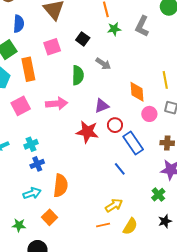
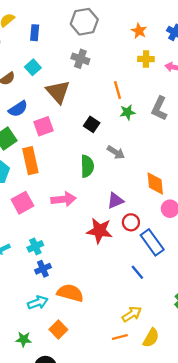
blue semicircle: (19, 24) -> (18, 109), turned 54
pink square: (52, 47) -> (44, 126), moved
orange semicircle: (61, 186) -> (70, 293), turned -80

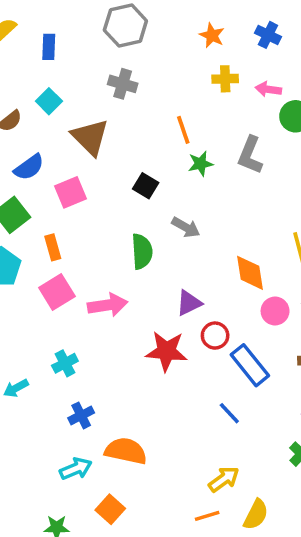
orange rectangle: (30, 161) -> (53, 247), size x0.6
pink square: (22, 203) -> (57, 292), moved
cyan cross: (35, 246) -> (65, 363), moved

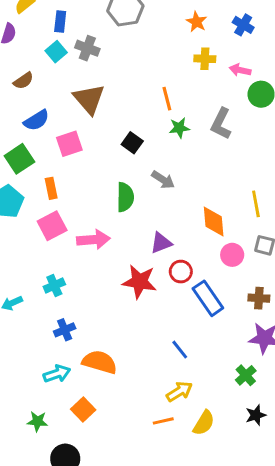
gray cross: (123, 84) -> (87, 48), moved
cyan square: (49, 101) -> (56, 52), moved
blue line: (229, 413) -> (180, 350), moved

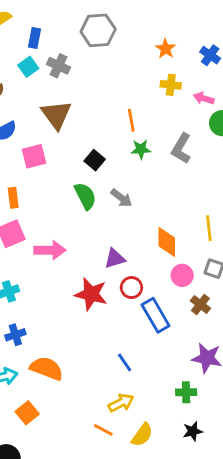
green semicircle: (125, 197) -> (85, 196), moved, turned -32
brown cross: (259, 298) -> (200, 305), moved, turned 30
green cross: (246, 375) -> (186, 392), turned 36
orange line: (163, 421) -> (103, 430), turned 36

